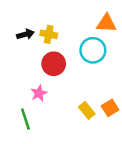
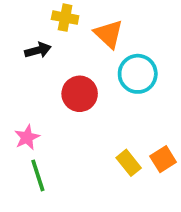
orange triangle: (106, 23) -> (109, 34), moved, turned 40
yellow cross: (49, 34) -> (65, 18), moved
pink star: (39, 93) -> (27, 137), moved

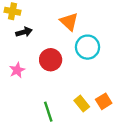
yellow cross: (65, 18) -> (12, 11), moved
pink star: (27, 137) -> (17, 70), moved
green line: (38, 175) -> (48, 112), moved

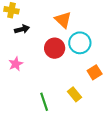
red circle: (51, 60) -> (55, 48), moved
orange square: (104, 101) -> (95, 72), moved

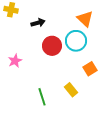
orange triangle: (63, 20) -> (85, 19), moved
black arrow: (22, 29) -> (38, 23), moved

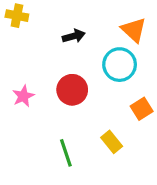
black arrow: (38, 23) -> (74, 36), moved
red circle: (52, 46) -> (72, 90), moved

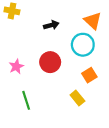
orange square: (142, 109) -> (89, 75), moved
green line: (66, 153) -> (26, 100), moved

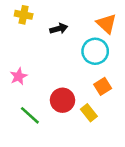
yellow cross: (12, 11) -> (24, 15), moved
red circle: (50, 62) -> (62, 100), moved
green line: (26, 100) -> (30, 115), turned -30

